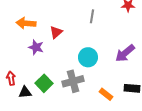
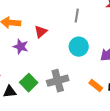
cyan circle: (88, 57) -> (79, 47), moved
orange rectangle: (106, 94) -> (96, 86), moved

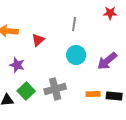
purple star: (21, 47) -> (17, 65), moved
orange rectangle: (96, 86) -> (93, 94), turned -40

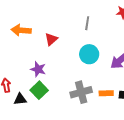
purple star: (17, 65) -> (38, 69), moved
gray cross: (55, 89) -> (81, 92), moved

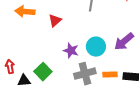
cyan circle: (89, 54) -> (96, 47), moved
purple star: (38, 69) -> (71, 51), moved

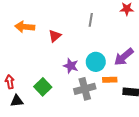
orange rectangle: (110, 75) -> (110, 80), moved
black triangle: (24, 81) -> (17, 101), moved

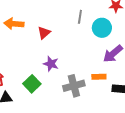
cyan circle: (96, 62) -> (102, 28), moved
purple star: (71, 66) -> (51, 64), moved

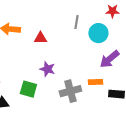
red triangle: (44, 33) -> (40, 38), turned 40
green square: (32, 84) -> (28, 89), turned -30

